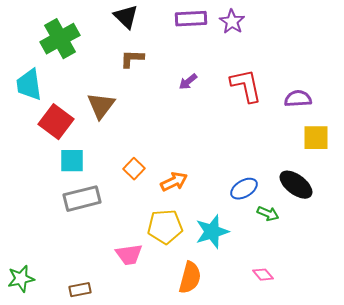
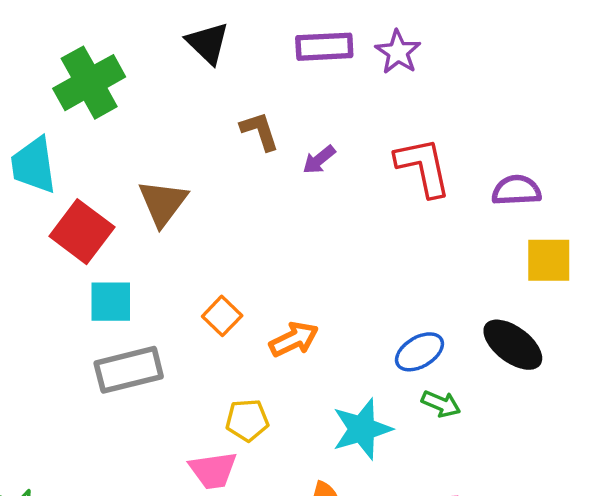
brown L-shape: (132, 59) -> (260, 131), moved, turned 70
green arrow: (268, 214) -> (441, 404), moved
yellow pentagon: (165, 227) -> (247, 420), moved, size x0.7

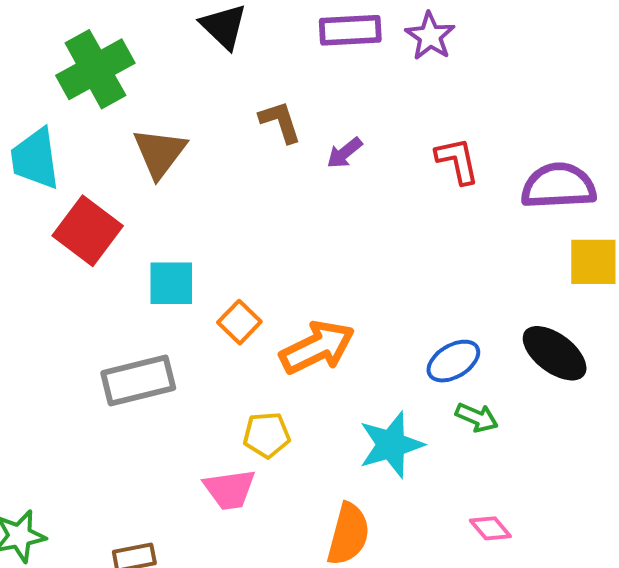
red L-shape: (423, 167) -> (457, 161), size x0.7
purple semicircle: (516, 190) -> (558, 186), size x1.4
brown triangle: (163, 203) -> (160, 153), moved
cyan square: (111, 302) -> (171, 283), moved
orange arrow: (294, 339) -> (317, 347), size x1.4

